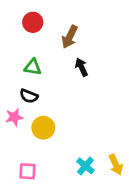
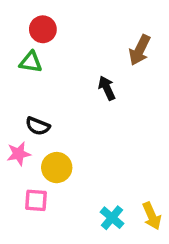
brown arrow: (70, 37) -> (140, 50), moved
green triangle: (33, 67) -> (31, 62), moved
pink square: (27, 171) -> (36, 200), moved

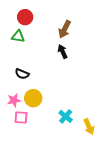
brown arrow: (140, 50) -> (65, 29), moved
pink star: (19, 154) -> (14, 100), moved
cyan cross: (112, 218) -> (66, 116), moved

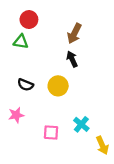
yellow circle: (33, 98) -> (58, 86), moved
cyan cross: (66, 116) -> (81, 124), moved
pink square: (21, 117) -> (51, 132), moved

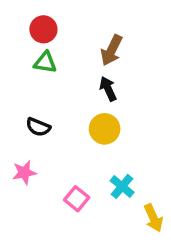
green triangle: (21, 42) -> (45, 63), moved
yellow circle: (58, 86) -> (105, 129), moved
pink square: (51, 132) -> (77, 199), turned 35

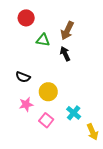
green triangle: (45, 63) -> (43, 40), moved
yellow circle: (105, 129) -> (48, 92), moved
pink star: (24, 172) -> (26, 104), moved

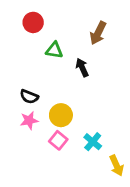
brown arrow: (67, 31) -> (98, 33), moved
pink star: (26, 104) -> (29, 120), moved
pink square: (46, 120) -> (58, 140), moved

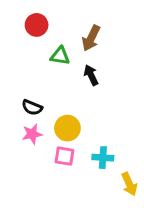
brown arrow: (98, 33) -> (91, 38), moved
pink square: (58, 140) -> (65, 156), turned -30
cyan cross: (93, 142) -> (103, 158), turned -36

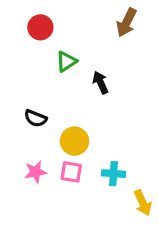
brown arrow: (91, 38) -> (126, 22), moved
green triangle: (60, 56) -> (66, 61), turned -42
pink star: (32, 134) -> (35, 172), moved

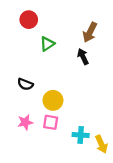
brown arrow: (126, 22) -> (90, 32), moved
black arrow: (100, 83) -> (83, 57), moved
cyan cross: (113, 174) -> (81, 135), moved

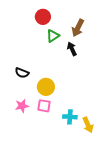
red circle: (29, 20) -> (43, 17), moved
green triangle: (47, 44) -> (53, 36), moved

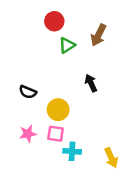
black arrow: (72, 49) -> (91, 83), moved
cyan cross: (70, 117) -> (72, 151), moved

